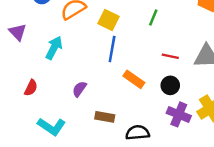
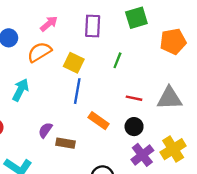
purple cross: (179, 114) -> (142, 155), turned 30
brown rectangle: (105, 117) -> (65, 143), moved

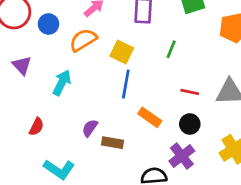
purple cross: (142, 155) -> (182, 156), moved

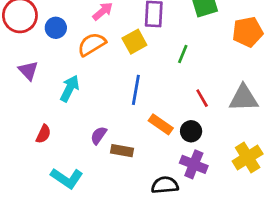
yellow square: (122, 52) -> (134, 42), moved, turned 35
red line: (190, 92) -> (202, 98), turned 48
black circle: (190, 124) -> (191, 131), moved
purple cross: (182, 156) -> (194, 164), turned -30

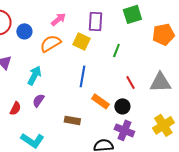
yellow square: (134, 42) -> (81, 41), turned -36
purple semicircle: (99, 135) -> (38, 100), moved

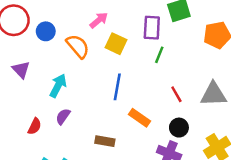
pink arrow: (58, 19) -> (99, 20), moved
purple rectangle: (95, 21) -> (152, 28), moved
orange semicircle: (50, 43) -> (78, 46), turned 80
black circle: (122, 106) -> (179, 128), moved

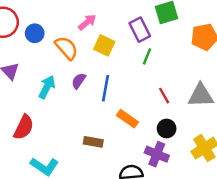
purple rectangle: (152, 28) -> (140, 30), turned -30
purple semicircle: (63, 116) -> (79, 81), moved
red semicircle: (35, 126) -> (24, 127), size x1.5

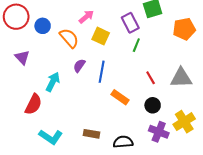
cyan arrow: (47, 87) -> (53, 82), moved
brown rectangle: (93, 142) -> (91, 134), moved
purple cross: (157, 154) -> (159, 132), moved

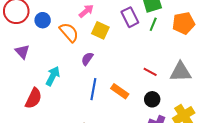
green line: (136, 45) -> (153, 24), moved
purple semicircle: (79, 66) -> (87, 59), moved
blue line: (102, 72) -> (93, 89), moved
red line: (151, 78) -> (150, 72), turned -32

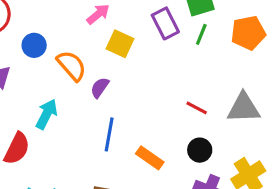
blue circle: (43, 20) -> (34, 45), moved
orange semicircle: (69, 32) -> (72, 66), moved
orange rectangle: (120, 91) -> (150, 158), moved

